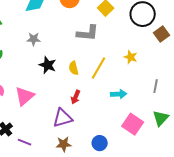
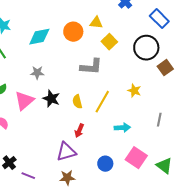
pink triangle: (25, 96) -> (24, 101), moved
green triangle: (161, 118) -> (164, 166), moved, turned -36
blue circle: (100, 143) -> (105, 164), moved

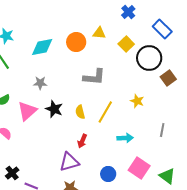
yellow square: (109, 42) -> (126, 44), moved

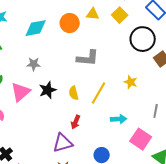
yellow square: (126, 44) -> (120, 15), moved
black star: (54, 109) -> (48, 90), turned 30
pink square: (139, 168) -> (141, 139), moved

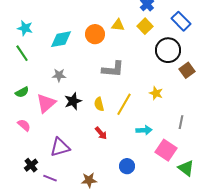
red arrow: (76, 122) -> (101, 133), turned -64
purple triangle: (63, 143) -> (60, 147), moved

